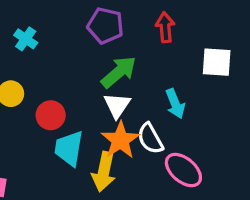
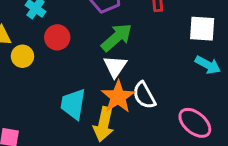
cyan arrow: (175, 104) -> (208, 65), moved, turned -40
red circle: (51, 115) -> (57, 37), moved
pink ellipse: (183, 170) -> (195, 123), moved

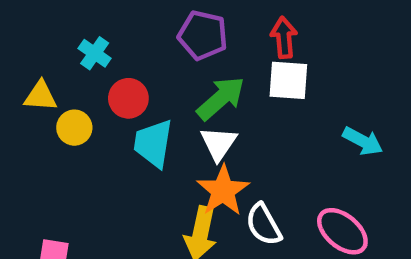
white square: (202, 29) -> (288, 80), moved
white semicircle: (144, 95) -> (264, 224), moved
cyan trapezoid: (73, 104) -> (153, 143), moved

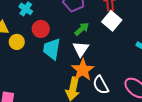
white square: (288, 80) -> (112, 21), turned 36
green arrow: (221, 98) -> (82, 29), size x0.7

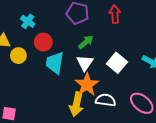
white square: (112, 21) -> (117, 63), moved
white semicircle: (101, 85) -> (105, 100), turned 126

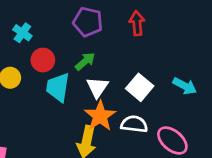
green arrow: (86, 42) -> (85, 61), moved
white semicircle: (105, 100) -> (134, 124), moved

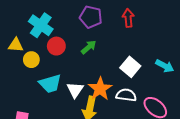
cyan cross: (22, 33) -> (41, 25), size x1.6
cyan trapezoid: (58, 87) -> (50, 84), moved, turned -115
white triangle: (97, 87) -> (75, 90), moved

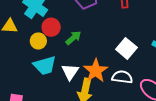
green arrow: (89, 47) -> (73, 38), moved
yellow circle: (31, 60) -> (38, 41), moved

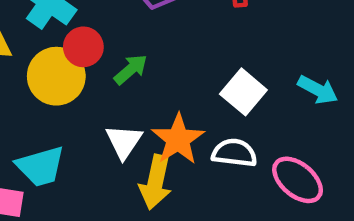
yellow circle: (38, 41) -> (56, 76), size x1.6
cyan trapezoid: (45, 65) -> (41, 166), moved

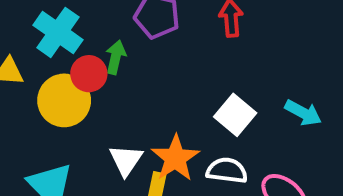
green arrow: (131, 69) -> (116, 57), moved, turned -36

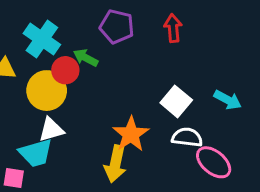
green arrow: (116, 57) -> (86, 58), turned -75
white triangle: (126, 160) -> (51, 130), moved, turned 40
white semicircle: (227, 170) -> (187, 137), moved

